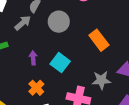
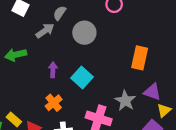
orange rectangle: (99, 40) -> (140, 58), moved, turned 45
gray star: (101, 80) -> (125, 101), turned 30

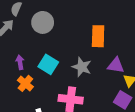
gray star: (125, 101) -> (82, 67), moved
orange cross: (54, 103) -> (25, 83), moved

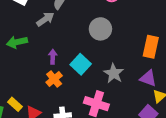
gray circle: (43, 22) -> (100, 29), moved
orange rectangle: (98, 36) -> (151, 47), moved

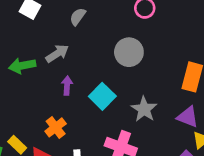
gray arrow: (45, 19) -> (57, 53), moved
orange cross: (54, 79) -> (56, 127), moved

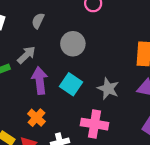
gray circle: (129, 52) -> (73, 44), moved
purple arrow: (67, 86) -> (40, 81), size x1.6

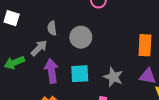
gray semicircle: (38, 21) -> (52, 28), moved, turned -32
cyan square: (71, 84) -> (80, 74), turned -36

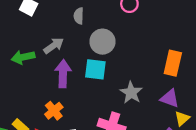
gray semicircle: (52, 28) -> (79, 16), moved
cyan square: (80, 74) -> (95, 69), moved

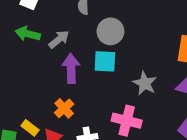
green arrow: (23, 57) -> (28, 34), moved, turned 30

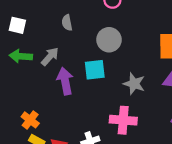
gray circle: (110, 31) -> (109, 40), moved
orange cross: (64, 108) -> (30, 120), moved

